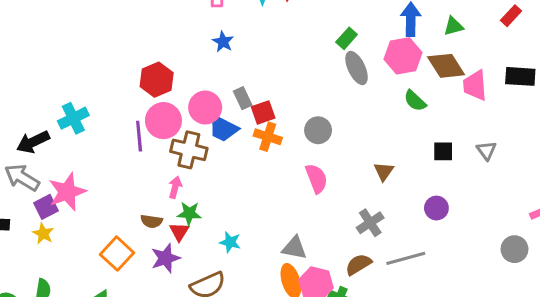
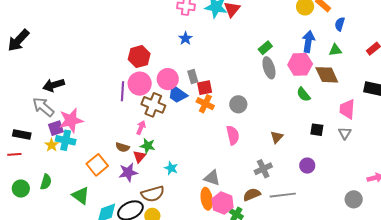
pink trapezoid: (475, 85) -> (347, 109), moved
cyan cross: (73, 118) -> (66, 140), moved, turned 30

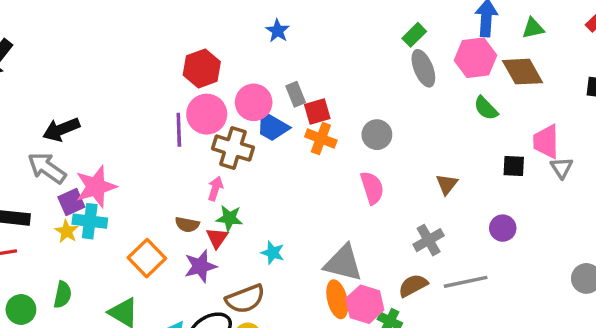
pink trapezoid: (347, 109) -> (546, 142), moved
gray triangle: (212, 178) -> (343, 263), size x1.4

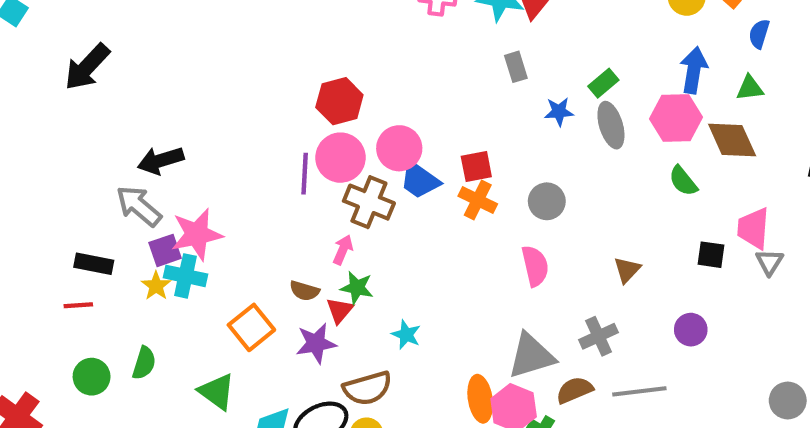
blue star: (278, 31) -> (559, 112), moved, turned 30
gray rectangle: (296, 94) -> (516, 67), moved
gray triangle: (343, 263) -> (531, 356), moved, turned -36

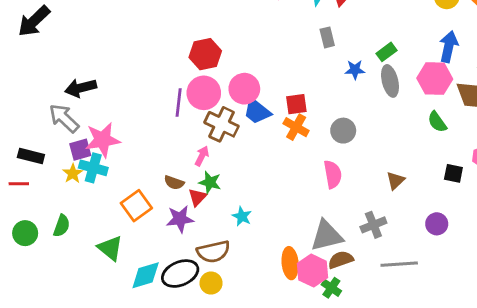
brown semicircle: (575, 390) -> (341, 260), moved

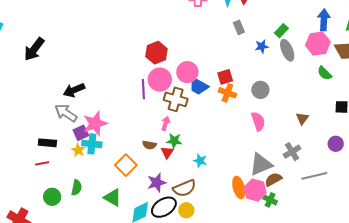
purple star: (180, 219) -> (157, 183), moved

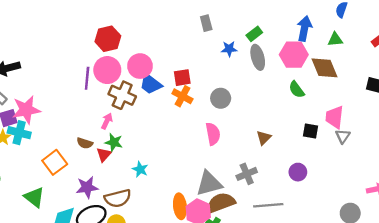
brown semicircle: (273, 179) -> (221, 203), size x1.4

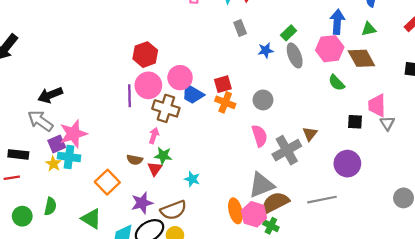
purple circle: (298, 172) -> (347, 164), size x1.5
gray cross: (247, 174) -> (287, 150), moved, size x1.4

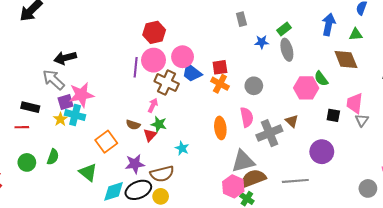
pink hexagon: (330, 49) -> (306, 88), moved
brown triangle: (310, 134) -> (292, 121), turned -32
orange ellipse: (235, 211) -> (220, 128), moved

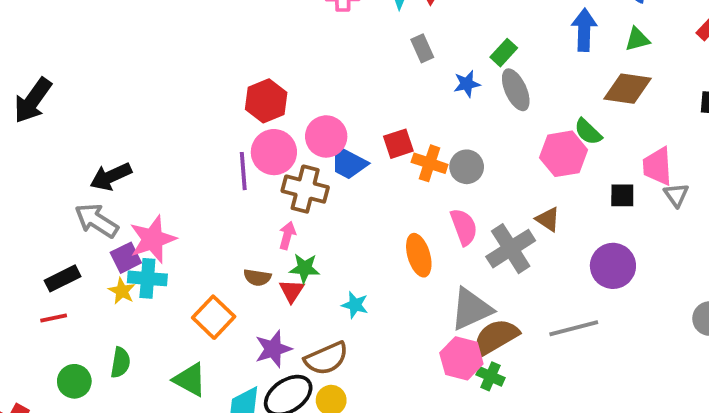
brown diamond: (346, 60) -> (628, 89), turned -50
orange cross: (220, 84) -> (430, 163), moved
black rectangle: (30, 107) -> (63, 278), turned -30

